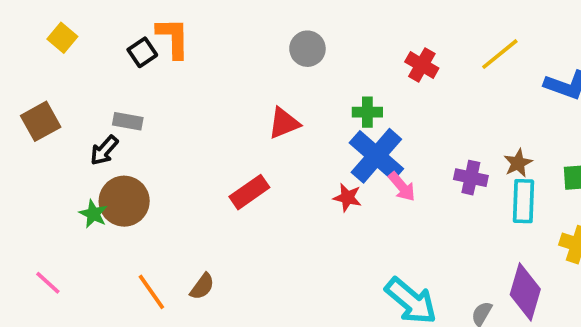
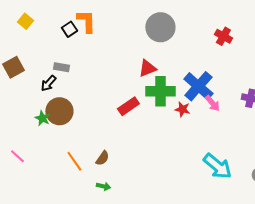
gray circle: (307, 49) -> (160, 27), size x1.5
green cross: (367, 112) -> (160, 91), moved, size x1.8

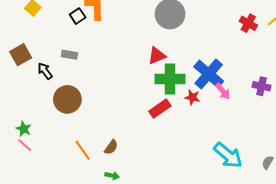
red cross: (223, 36) -> (248, 23), moved
black arrow: (48, 83) -> (45, 71), moved, turned 102
red rectangle: (128, 106) -> (160, 109), moved
green star: (42, 118) -> (24, 129), moved

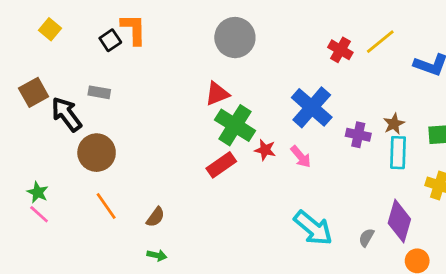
black arrow: (45, 71) -> (66, 114), size x1.5
blue cross: (209, 74) -> (312, 107), moved
green cross: (170, 79) -> (235, 125), turned 32
pink arrow: (223, 91) -> (301, 157), moved
orange line: (83, 150) -> (106, 206), moved

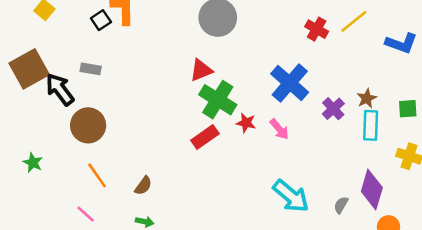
brown square: (34, 92) -> (29, 69), size x1.4
purple cross: (358, 135) -> (333, 109), turned 35
pink line: (39, 214) -> (86, 214), moved

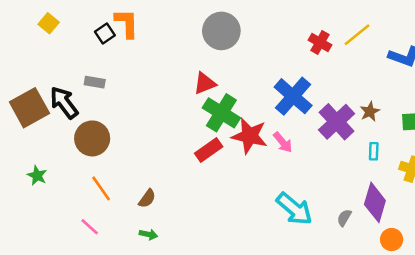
brown square: (29, 69) -> (29, 108), moved
purple cross: (333, 109) -> (337, 122), size x1.6
red star: (246, 123) -> (250, 136), size x1.8
cyan rectangle: (371, 125) -> (374, 151), moved, size x0.6

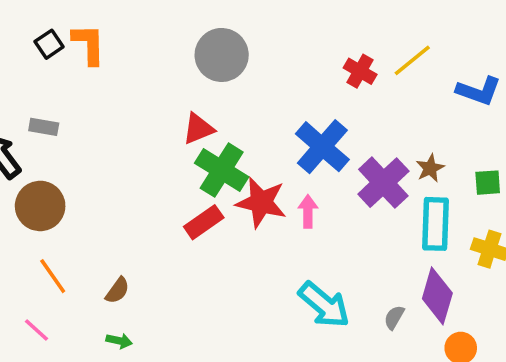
black square: (105, 33) -> (49, 44), moved
pink arrow: (283, 142) -> (308, 211), turned -140
cyan rectangle: (374, 151) -> (436, 224), size x2.0

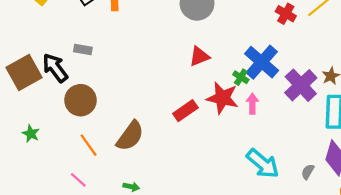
red triangle: (198, 129) -> (199, 56), moved
green cross: (222, 170) -> (241, 77), moved, size x0.5
brown semicircle: (117, 290) -> (130, 136), moved, size x1.8

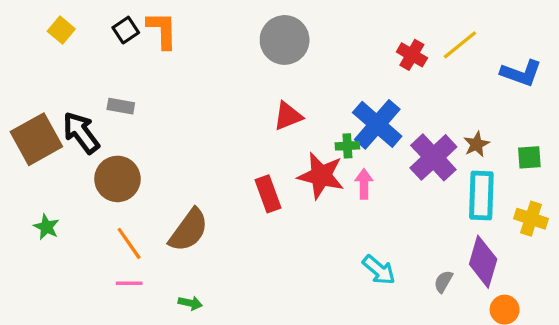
green cross: (241, 77) -> (347, 146), turned -35
red rectangle: (185, 111) -> (268, 194), turned -75
cyan arrow: (263, 164) -> (379, 270), size x0.7
pink line: (78, 180) -> (129, 283), moved, turned -42

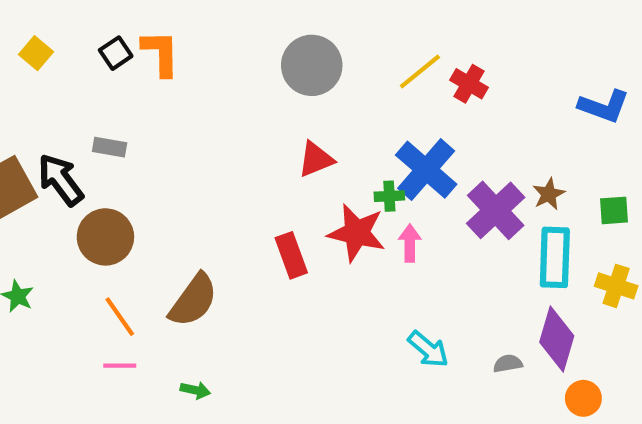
yellow line: (460, 45) -> (420, 71), moved
gray semicircle: (443, 282) -> (508, 364), turned 50

